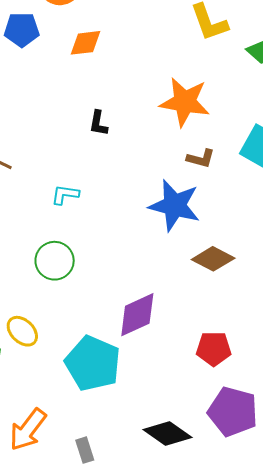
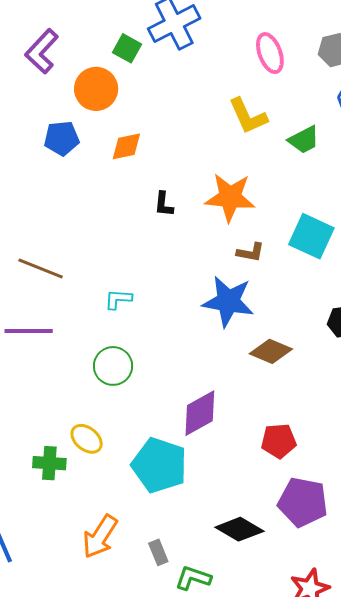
black L-shape: (98, 123) -> (164, 204), moved

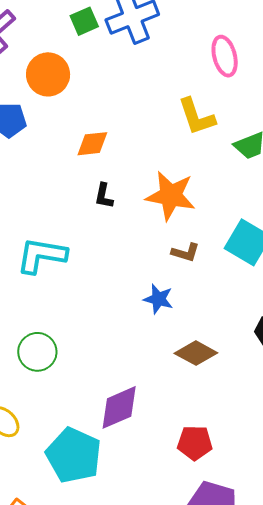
green square: (127, 48) -> (84, 21), moved, turned 32
orange diamond: (126, 146) -> (92, 144), moved
cyan L-shape: (118, 299) -> (42, 255), moved, size x1.8
blue star: (228, 301) -> (158, 299), size x0.6

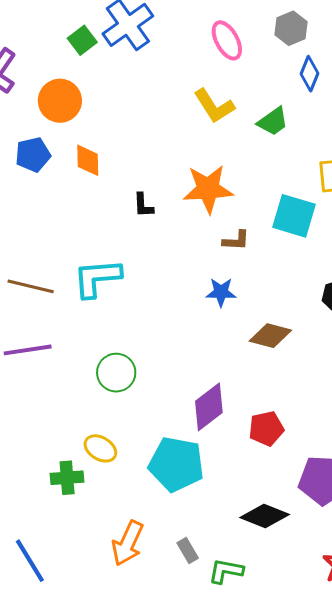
orange diamond: (92, 144) -> (88, 160), moved, turned -72
red pentagon: (195, 443) -> (266, 428), moved

